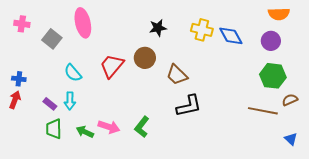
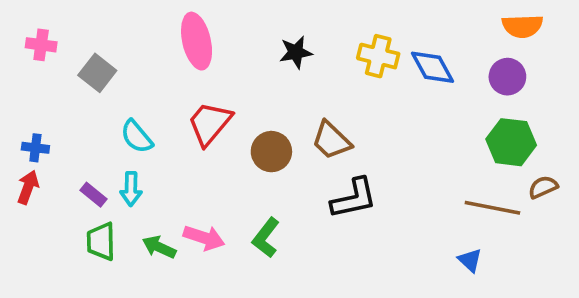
pink ellipse: (83, 23) -> (197, 41), moved
brown circle: (145, 58) -> (271, 152), moved
blue triangle: (291, 139) -> (470, 260), moved

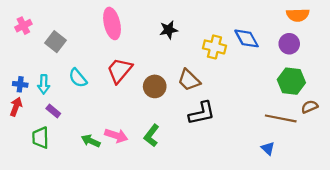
pink cross: (41, 45) -> (23, 26), turned -35
yellow cross: (378, 56) -> (214, 47), moved
cyan arrow: (131, 189) -> (44, 84), moved
green trapezoid: (101, 241) -> (40, 138), moved

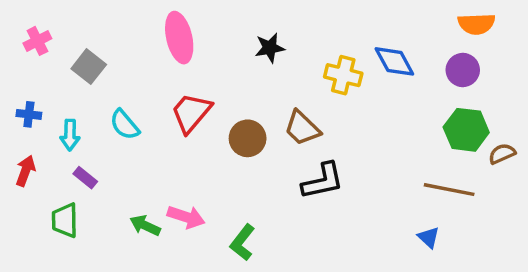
blue cross: (20, 84) -> (29, 114), moved
brown semicircle: (309, 107) -> (502, 154), moved
green L-shape: (152, 136) -> (242, 243), moved

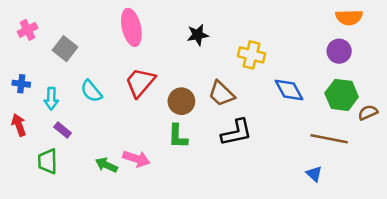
blue diamond: (394, 61) -> (289, 90), moved
red arrow: (25, 171) -> (19, 125), turned -40
green L-shape: (242, 243) -> (178, 136), moved, turned -36

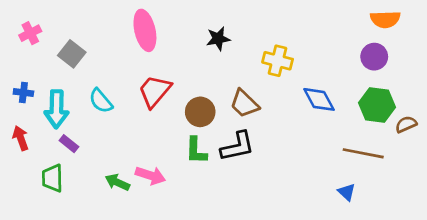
cyan arrow: (51, 99) -> (57, 109), size x1.5
black L-shape: (236, 132) -> (237, 146), moved

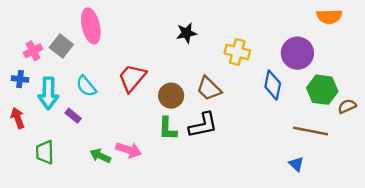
pink ellipse: (145, 30) -> (91, 26), moved
pink cross: (30, 33) -> (33, 51), moved
purple circle: (374, 57) -> (297, 53), moved, size x1.4
blue diamond: (319, 99) -> (273, 85), turned 40
purple rectangle: (69, 144) -> (73, 116), moved

